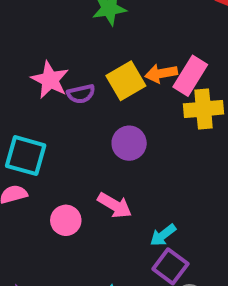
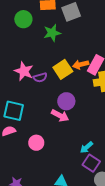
pink arrow: (115, 205) -> (60, 116), moved

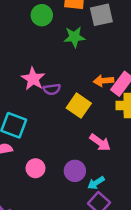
yellow square: (63, 69) -> (79, 106), moved, turned -30
purple circle: (66, 101) -> (75, 171), moved
pink arrow: (60, 116) -> (100, 142), moved

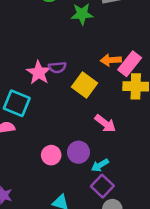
pink star: (33, 79) -> (39, 73), moved
pink circle: (35, 168) -> (51, 155), moved

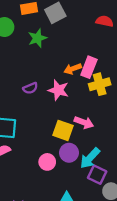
pink star: (39, 73) -> (58, 90), moved
yellow square: (85, 85) -> (63, 130), moved
cyan arrow: (100, 165) -> (90, 158), size x1.5

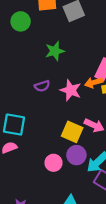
green star: (37, 38) -> (55, 51), moved
orange arrow: (73, 69) -> (94, 83), moved

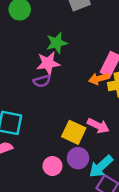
pink star: (71, 90) -> (48, 63), moved, turned -30

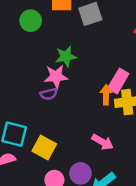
orange arrow: (99, 79) -> (106, 95), turned 102
yellow square: (74, 132) -> (44, 148), moved

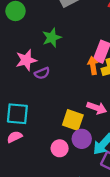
pink star: (56, 76) -> (26, 60), moved
yellow square: (44, 148) -> (73, 120), moved

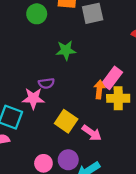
pink star: (26, 60) -> (33, 98), moved
yellow square: (73, 120) -> (66, 121), moved

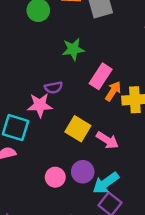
pink rectangle: (112, 78) -> (101, 76), moved
orange arrow: (99, 90) -> (113, 91), turned 30

